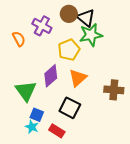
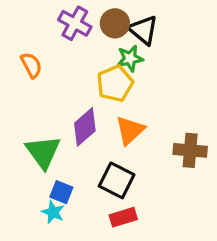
purple cross: (42, 26) -> (75, 23), moved
green star: (91, 35) -> (130, 58), moved, size x0.7
red rectangle: (57, 131) -> (123, 217), moved, turned -49

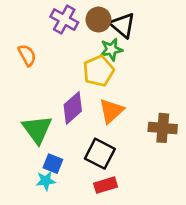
cyan star: (53, 212) -> (46, 181), turned -30

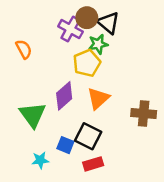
purple cross: (64, 20) -> (70, 29), moved
blue square: (53, 164) -> (65, 145), moved

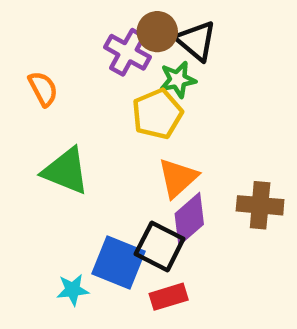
purple diamond: (64, 96) -> (189, 219), moved
green triangle: (33, 115) -> (66, 171), moved, turned -32
blue square: (65, 145) -> (118, 262), size x1.6

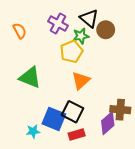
brown circle: (157, 32) -> (106, 30), moved
orange semicircle: (43, 89) -> (20, 31), moved
brown cross: (260, 205) -> (120, 110), moved
purple diamond: (189, 219) -> (108, 123), moved

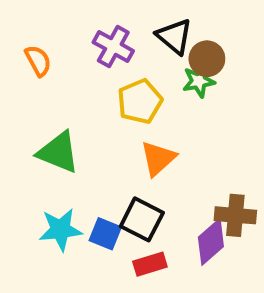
green star: (81, 36) -> (199, 81), moved
blue square: (54, 119) -> (105, 234), size x0.7
cyan star: (33, 131) -> (60, 230), moved, size x1.5

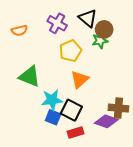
orange semicircle: (38, 61) -> (19, 30), turned 105
cyan star: (60, 230) -> (52, 100), moved
purple diamond: (211, 242) -> (106, 121), turned 60

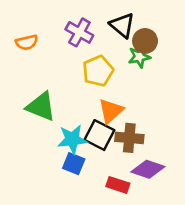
brown cross: (118, 108) -> (129, 138), moved
black square: (71, 110) -> (99, 135), moved
red rectangle: (76, 133) -> (118, 185), moved, turned 35

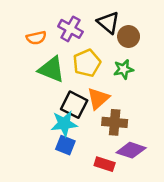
orange semicircle: (27, 42) -> (36, 38), moved
green star: (139, 57) -> (123, 69), moved
green triangle: (41, 107) -> (51, 69), moved
black square: (99, 135) -> (74, 105), moved

